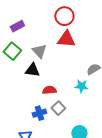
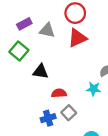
red triangle: (66, 39) -> (77, 38), turned -30
gray triangle: (39, 51) -> (47, 30), moved, turned -35

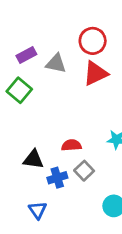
black triangle: (41, 72) -> (33, 159), moved

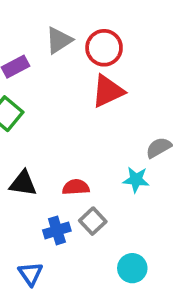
gray triangle: (56, 63) -> (59, 40), moved, turned -45
black triangle: (33, 159) -> (23, 183), moved

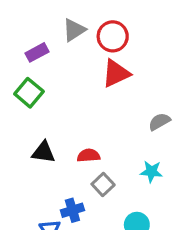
cyan star: (136, 180) -> (151, 172), moved
blue cross: (57, 230) -> (72, 210), moved

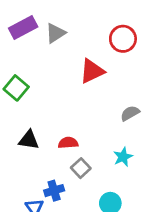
red circle: (113, 36) -> (123, 39), moved
purple rectangle: (37, 52) -> (23, 28), moved, size x1.4
cyan star: (151, 172) -> (123, 157), turned -30

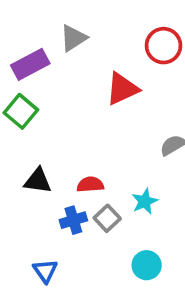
purple rectangle: (23, 28) -> (30, 64), moved
cyan star: (123, 157) -> (145, 201), moved
blue cross: (54, 191) -> (73, 220), moved

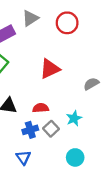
red circle: (163, 46) -> (67, 23), moved
red triangle: (122, 89) -> (50, 69), moved
blue triangle: (45, 271) -> (23, 157), moved

